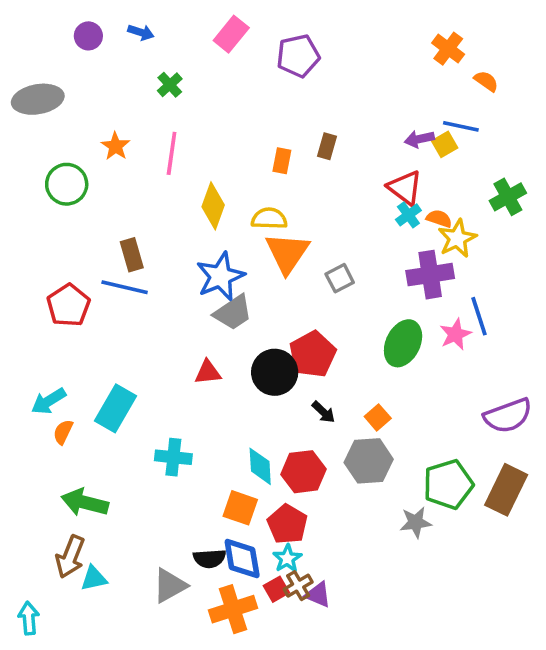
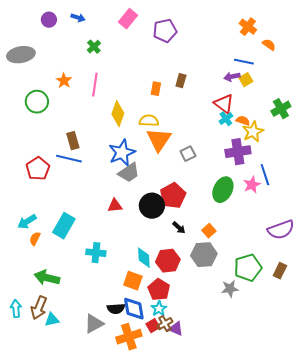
blue line: (461, 126) -> (244, 62), moved
brown rectangle: (506, 490) -> (280, 271), size x0.6
cyan arrow: (29, 618) -> (16, 309), moved

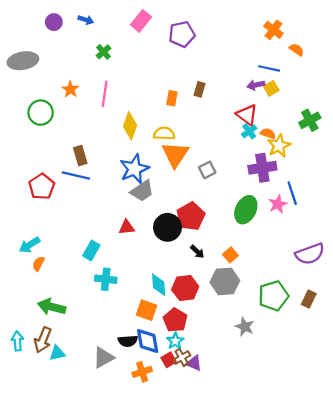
cyan rectangle: (64, 226) -> (91, 251), moved, size x0.7
gray star: (230, 289) -> (245, 327), moved, turned 30
orange cross: (129, 337) -> (142, 372), size x0.7

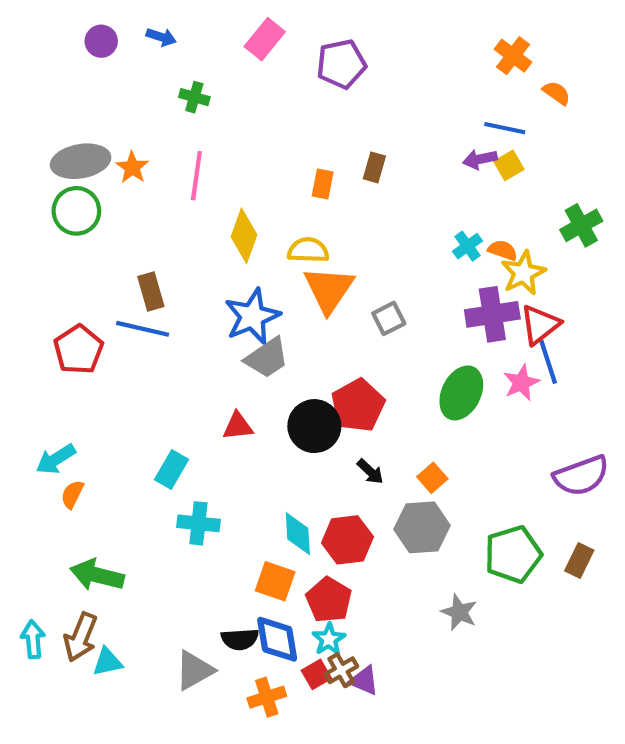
green cross: (103, 52) -> (194, 97), turned -32
gray ellipse: (23, 61) -> (81, 161), moved
red triangle: (247, 115) -> (540, 325), moved, turned 45

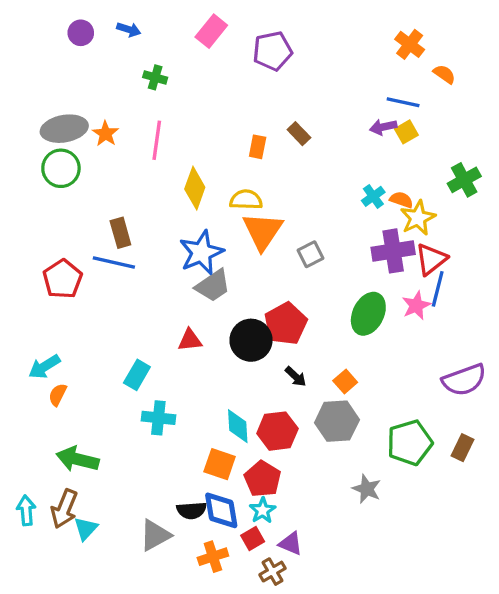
brown rectangle: (374, 167) -> (299, 134), turned -60
blue line: (548, 362) -> (438, 289), turned 32
cyan triangle: (107, 662) -> (86, 529), turned -35
brown cross: (341, 670) -> (272, 572), moved

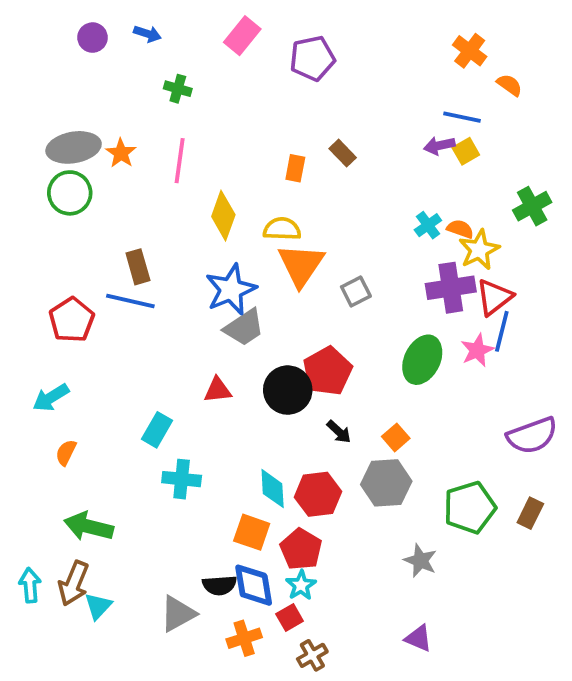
cyan arrow: (44, 367) -> (51, 398), moved
purple triangle: (291, 543) -> (418, 638), moved

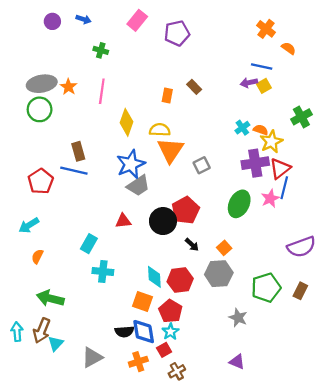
gray triangle: (178, 614) -> (92, 357), moved

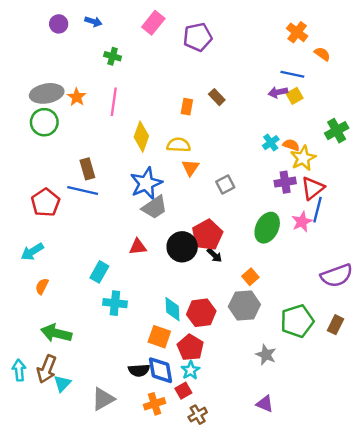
orange triangle: (170, 150) -> (190, 168), size x0.6
purple cross: (255, 163) -> (285, 182), size x0.7
black arrow: (192, 245) -> (214, 255), moved

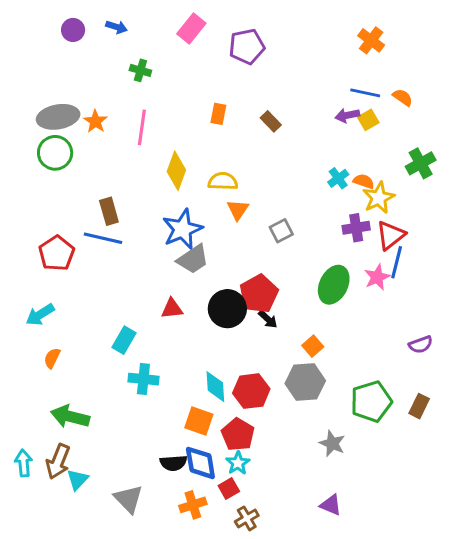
orange semicircle: (322, 54) -> (403, 97), moved
orange rectangle: (187, 107) -> (218, 114), moved
purple semicircle: (337, 276) -> (421, 345), size x0.6
gray triangle: (103, 399) -> (128, 499), turned -45

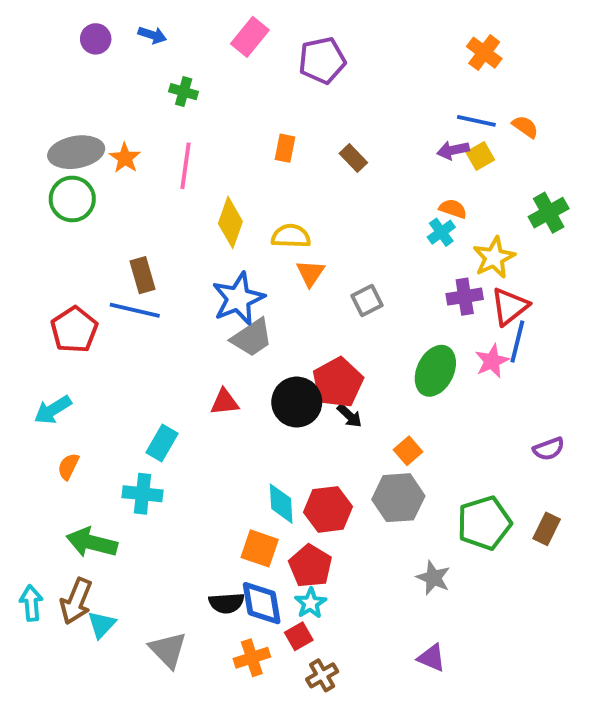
orange semicircle: (364, 181) -> (453, 209), moved
cyan cross: (143, 379) -> (143, 494), moved

